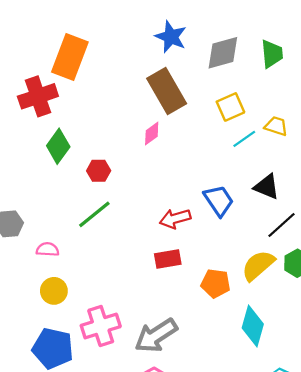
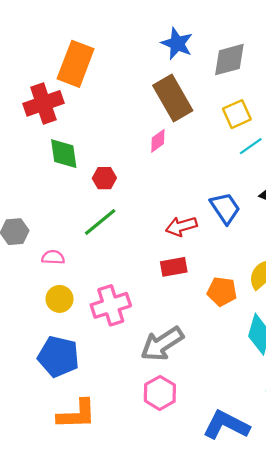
green diamond: (58, 146) -> (64, 154), turned -44
pink cross: (101, 326) -> (111, 305), moved

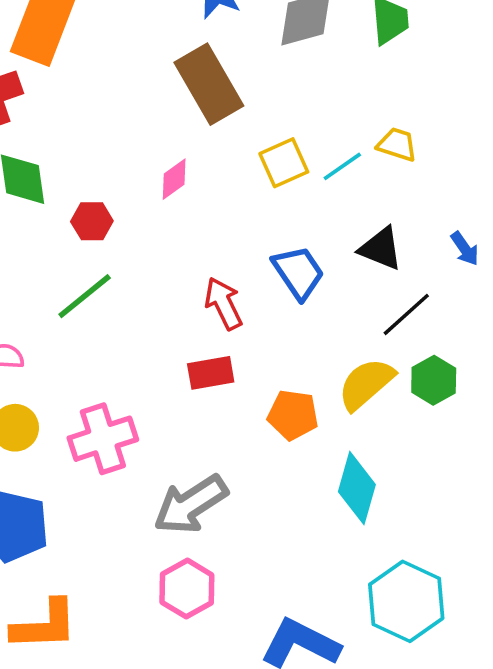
yellow square: (237, 114) -> (284, 163), moved
pink diamond: (158, 141) -> (174, 179), moved
red arrow: (181, 226) -> (223, 303), turned 80

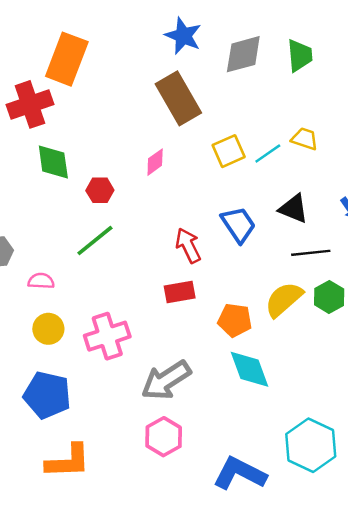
black line: (406, 314) -> (311, 253), turned 36
cyan diamond: (357, 488) -> (249, 369), moved, turned -36

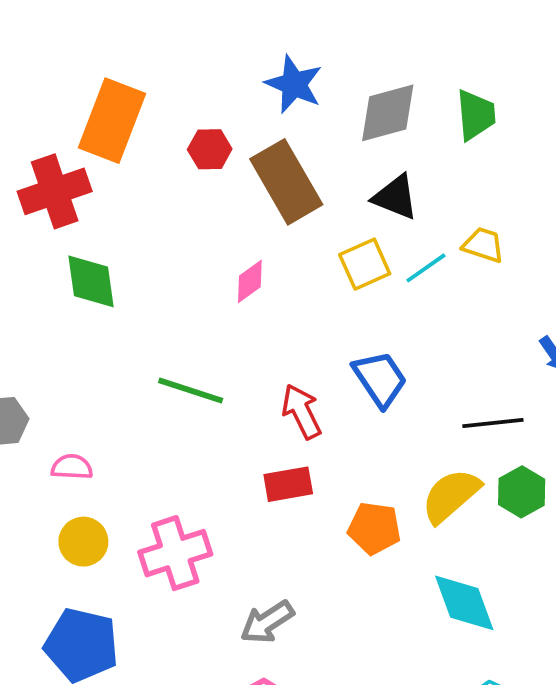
red hexagon: (100, 190) -> (210, 149), moved
black triangle: (294, 209) -> (395, 197), moved
green line: (95, 241) -> (191, 390), moved, turned 57
cyan diamond: (249, 369) -> (464, 603), moved
gray arrow: (166, 380) -> (267, 622), size x0.7

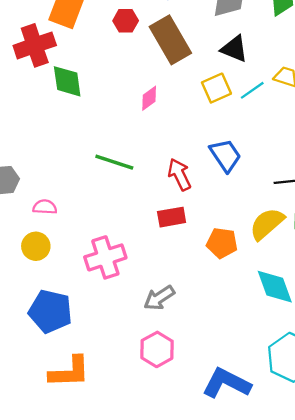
green diamond: (91, 281) -> (67, 81), moved
yellow circle: (83, 542) -> (36, 246), moved

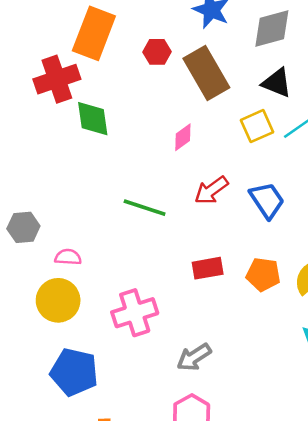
red arrow: (179, 174) -> (211, 190), moved, turned -100
orange pentagon: (222, 243) -> (263, 274), moved
yellow circle: (36, 246) -> (58, 300), size x1.4

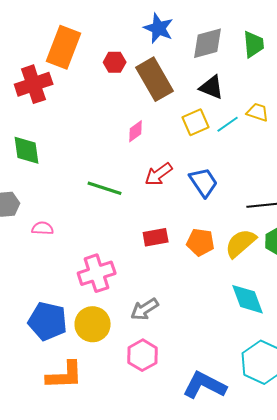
green diamond: (93, 119) -> (27, 150), moved
yellow circle: (58, 300) -> (93, 324), moved

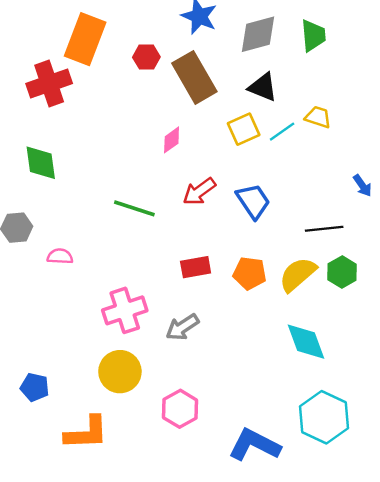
gray arrow: (145, 309) -> (182, 327), moved
blue pentagon: (48, 321) -> (35, 387), moved, size x0.6

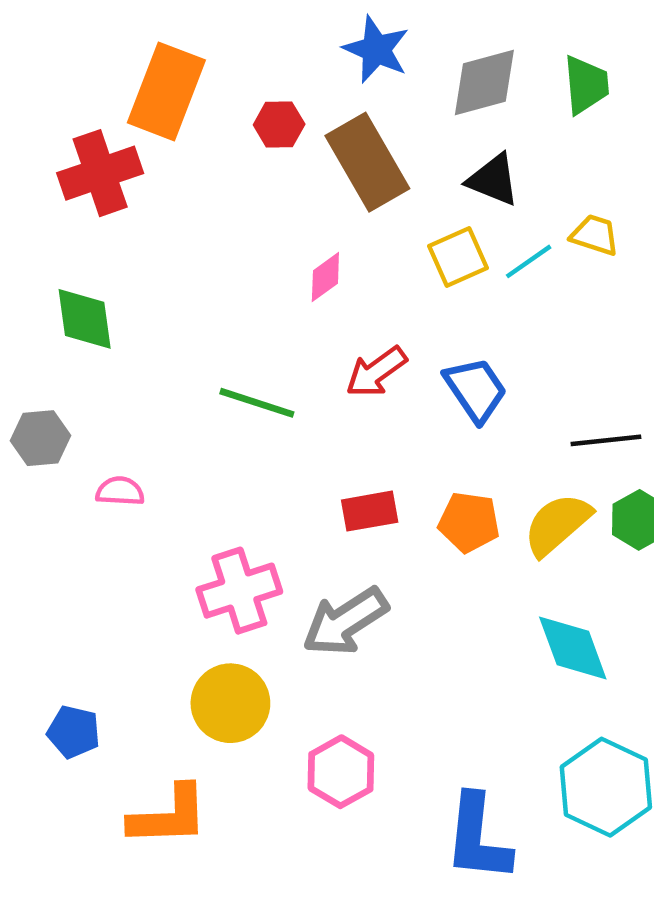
gray arrow: (182, 327) -> (345, 621), size x1.4
blue L-shape: (254, 445) -> (478, 838), turned -111

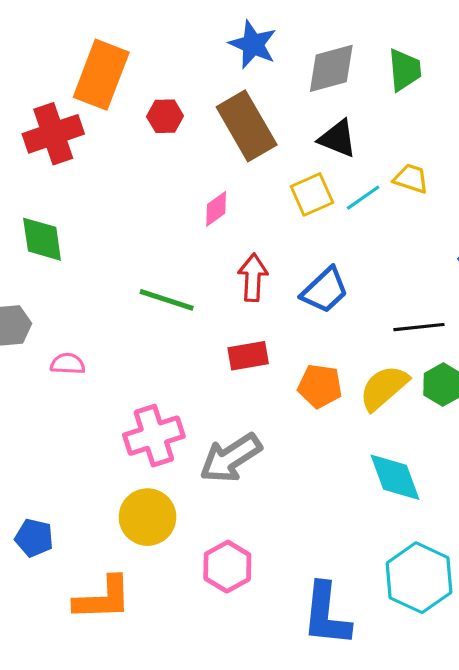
red hexagon: (279, 125) -> (165, 116), moved
red arrow: (376, 372) -> (253, 278), turned 129
blue trapezoid: (476, 390) -> (325, 290), turned 81
red rectangle: (370, 511) -> (248, 356), moved

